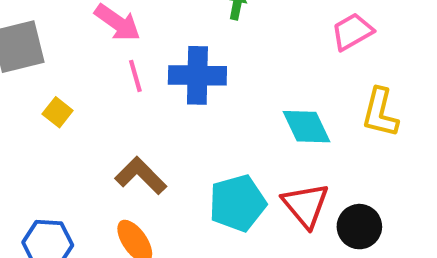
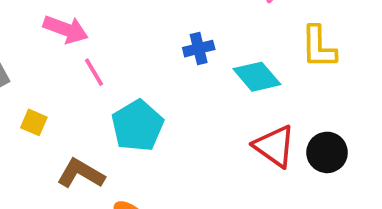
blue cross: (197, 75) -> (199, 49), moved, size x0.6
brown L-shape: (141, 176) -> (81, 174), moved
cyan pentagon: (237, 203) -> (137, 126), moved

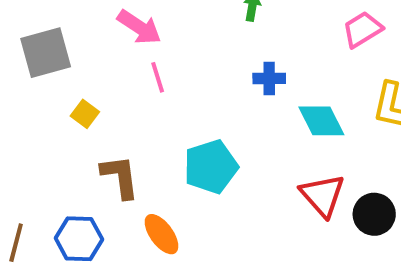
cyan pentagon: (137, 126) -> (211, 167), moved
brown L-shape: (81, 174) -> (120, 177), turned 39

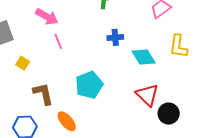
black circle: (374, 214) -> (169, 114), moved

